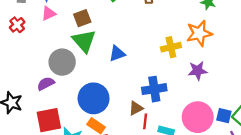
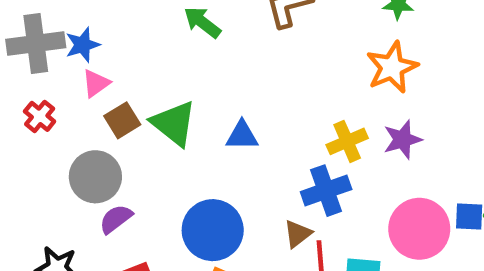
brown square: (82, 18) -> (122, 120), moved
yellow cross: (171, 47) -> (347, 141), moved
blue triangle: (117, 54) -> (242, 136), turned 30
gray circle: (62, 62) -> (95, 177), moved

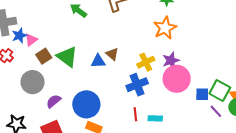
blue star: (83, 45) -> (19, 36), moved
purple semicircle: (116, 219) -> (54, 101), moved
pink circle: (419, 229) -> (177, 79), moved
brown triangle: (298, 234) -> (112, 54), moved, turned -40

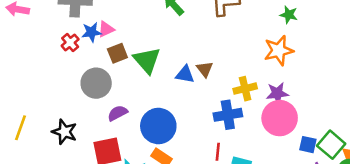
blue star: (19, 36) -> (91, 32), moved

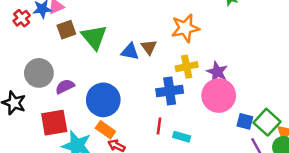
orange star: (279, 50) -> (185, 28), moved
gray circle: (96, 83) -> (39, 73), moved
purple star: (277, 93) -> (217, 72), turned 30

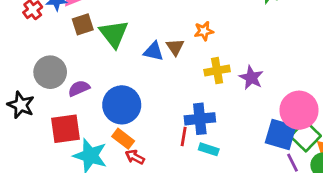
orange star: (185, 28) -> (204, 31), moved, size x0.6
blue cross: (170, 91) -> (200, 119), moved
pink circle: (219, 96) -> (299, 110), moved
blue square: (245, 121) -> (281, 134), size x1.6

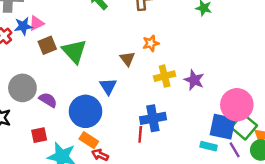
blue triangle: (154, 51) -> (108, 86), moved, turned 48
purple semicircle: (79, 88) -> (48, 100), turned 60
red square: (66, 129) -> (39, 135), size x0.6
cyan rectangle: (209, 149) -> (209, 146), moved

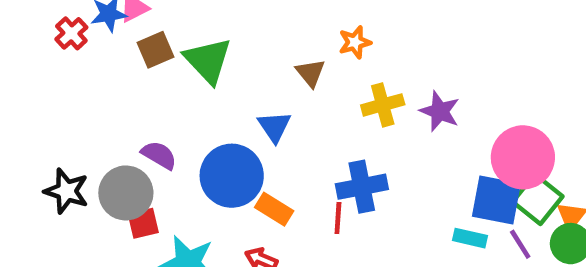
gray circle: (22, 88) -> (126, 193), moved
orange rectangle: (89, 140) -> (274, 209), moved

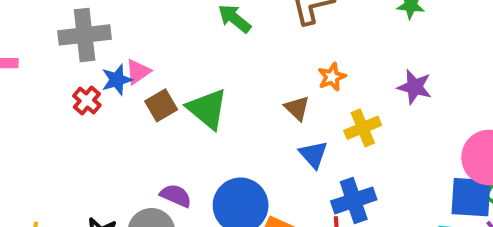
purple star: (440, 111) -> (415, 87), moved
blue triangle: (274, 127) -> (313, 154), moved

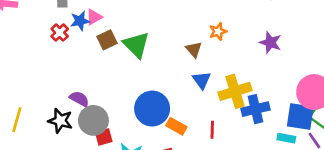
yellow cross: (363, 128) -> (235, 91), moved, size x1.4
purple semicircle: (176, 196) -> (79, 99), moved
blue cross: (354, 200) -> (256, 109), moved

